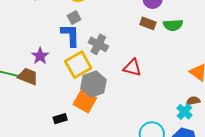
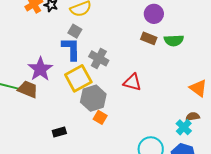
gray square: (74, 18) -> (75, 31), turned -32
purple star: (40, 56) -> (40, 69), size x1.4
orange square: (85, 101) -> (100, 117), moved, size x0.6

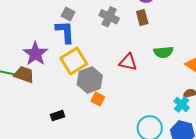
brown rectangle: (149, 38) -> (142, 17), turned 56
green semicircle: (174, 40) -> (163, 52), moved
gray cross: (99, 58) -> (109, 17), moved

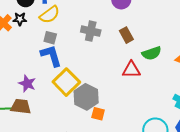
brown rectangle: (142, 17) -> (126, 35), moved
purple star: (35, 54) -> (27, 84), size x0.7
red triangle: (128, 62) -> (131, 70), moved

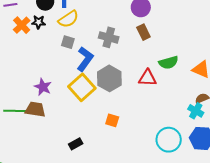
brown rectangle: (126, 35) -> (143, 32), moved
blue L-shape: (51, 56) -> (85, 59), moved, turned 50
gray hexagon: (86, 97) -> (109, 78), moved

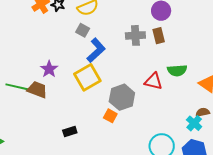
gray cross: (109, 37) -> (135, 35), moved, turned -30
gray hexagon: (109, 78) -> (122, 97), moved

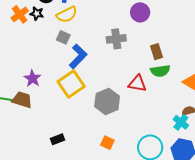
brown rectangle: (159, 36) -> (157, 52), moved
orange square: (110, 116) -> (107, 143), moved

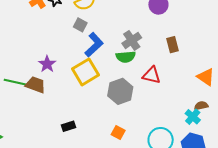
gray cross: (116, 39) -> (132, 40), moved, turned -30
green semicircle: (160, 71) -> (126, 57), moved

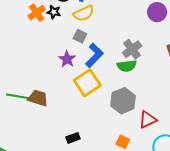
purple star: (47, 64) -> (67, 59), moved
red triangle: (152, 75) -> (148, 120), moved, turned -36

